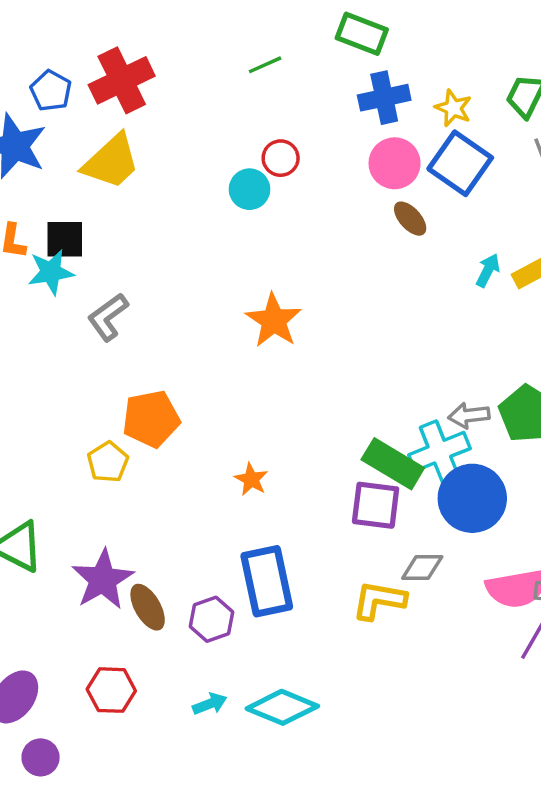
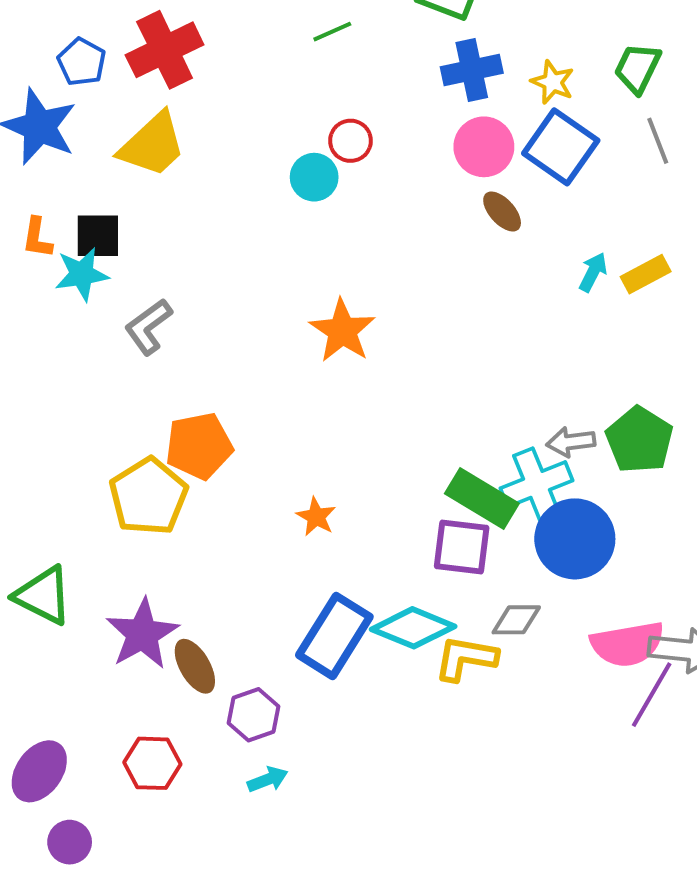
yellow pentagon: (108, 462) -> (148, 496), size x1.6
blue rectangle: (267, 581) -> (334, 636), turned 44
purple hexagon: (211, 619) -> (253, 715), moved
cyan diamond: (282, 707) -> (413, 628), moved

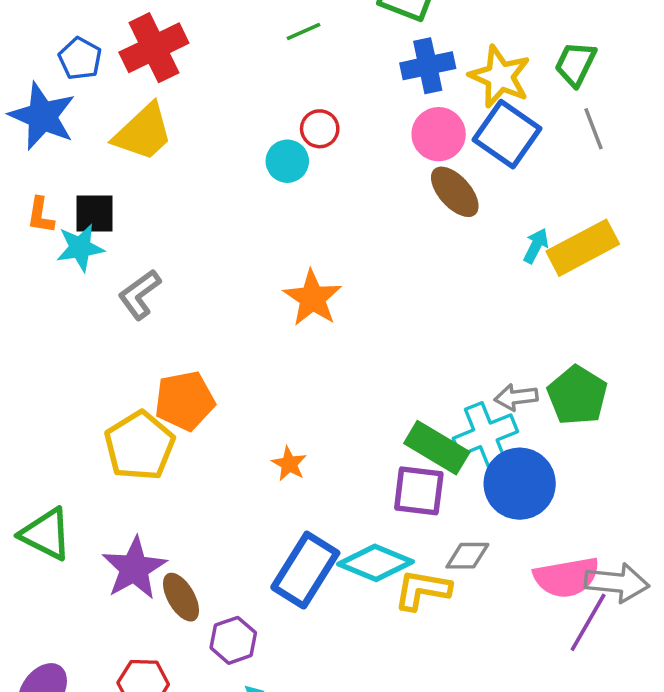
yellow star: (553, 82) -> (500, 77), size x1.6
brown ellipse: (502, 212) -> (455, 192), size x1.4
yellow rectangle: (646, 274) -> (583, 248), size x1.6

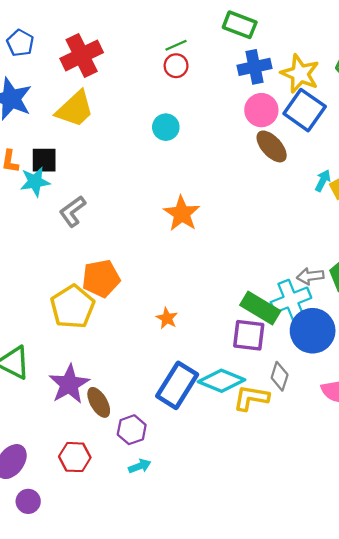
blue pentagon: (80, 59) -> (20, 43), moved
red circle: (320, 129) -> (176, 66), moved
gray diamond: (467, 556) -> (280, 376), turned -72

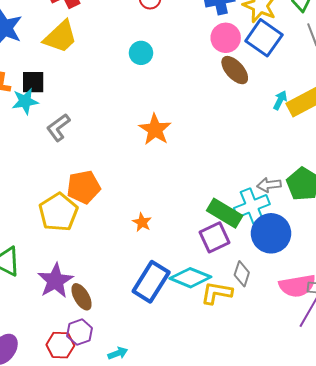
purple square: (249, 335) -> (215, 237), turned -32
purple hexagon: (132, 430) -> (80, 332), moved

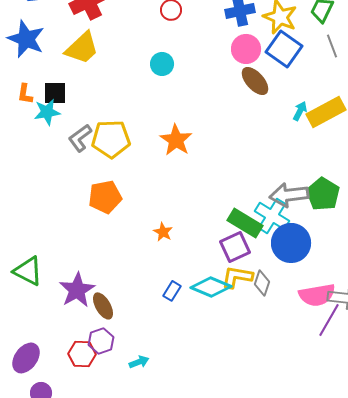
gray arrow: (269, 185) -> (289, 195), size x1.6
cyan cross: (252, 206) -> (272, 216), turned -36
yellow pentagon: (58, 212) -> (111, 139), moved, turned 30
blue rectangle: (151, 282) -> (172, 291), size x0.5
yellow L-shape: (217, 293) -> (237, 277), moved

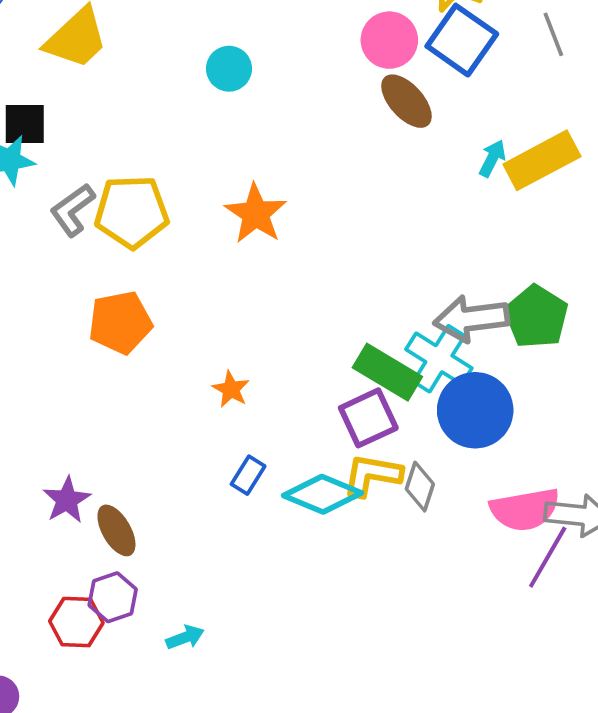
purple star: (77, 290) -> (67, 500), size x0.7
blue rectangle: (172, 291) -> (248, 475), moved

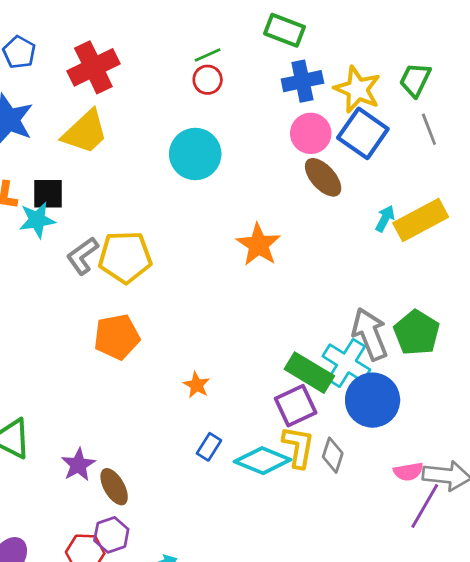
cyan circle: (229, 69) -> (195, 154), size x1.6
orange star: (256, 214) -> (258, 245), moved
gray arrow: (471, 319) -> (370, 334), turned 75
yellow L-shape: (372, 475) -> (298, 447), turned 90
pink semicircle: (525, 509) -> (408, 472), size x0.6

